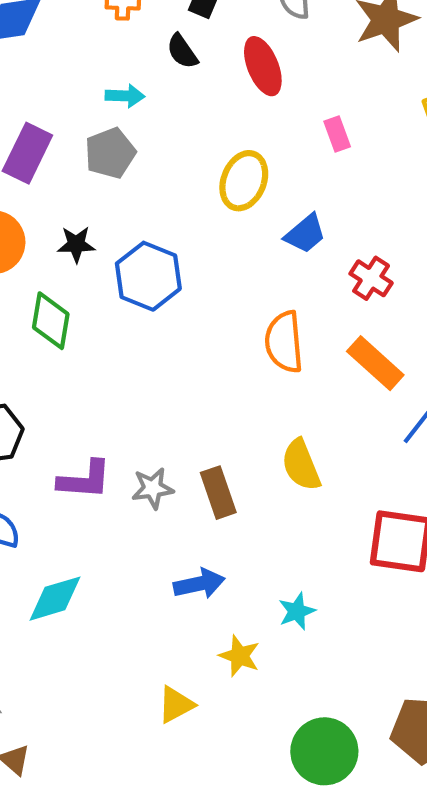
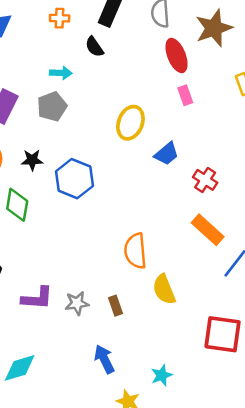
red ellipse: (263, 66) -> (177, 55), moved
orange semicircle: (284, 342) -> (135, 251), moved
brown rectangle: (218, 493) -> (116, 306), size x0.7
blue arrow: (199, 584) -> (104, 359), turned -104

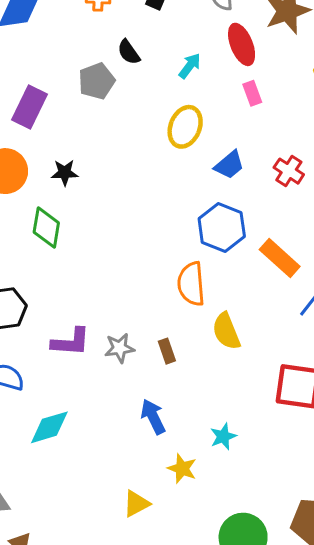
black semicircle: (94, 47) -> (129, 52), moved
cyan arrow: (61, 73) -> (190, 66), moved, turned -55
gray pentagon: (52, 107) -> (97, 81), moved
blue hexagon: (74, 179) -> (222, 227), moved
red cross: (205, 180) -> (289, 171), moved

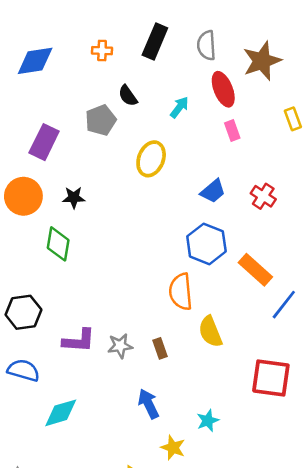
yellow ellipse: (185, 127) -> (151, 159), moved

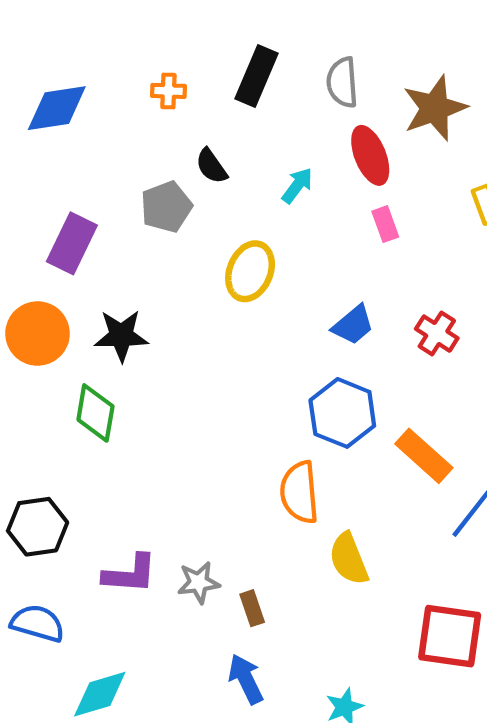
black star: (74, 198) -> (121, 336), size x1.4
brown rectangle: (160, 348) -> (252, 608), moved

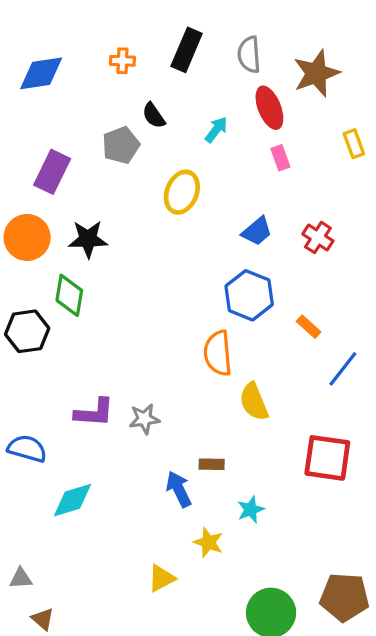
orange rectangle: (424, 456) -> (309, 327), size x0.6
black hexagon: (38, 527) -> (27, 331), moved
brown rectangle: (252, 608) -> (212, 464), moved, turned -70

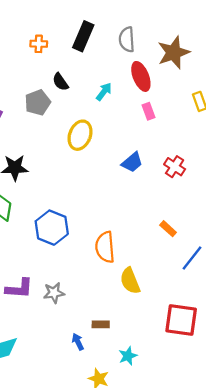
blue hexagon: (249, 295) -> (52, 228), moved
blue arrow: (179, 489) -> (78, 342), size x0.7

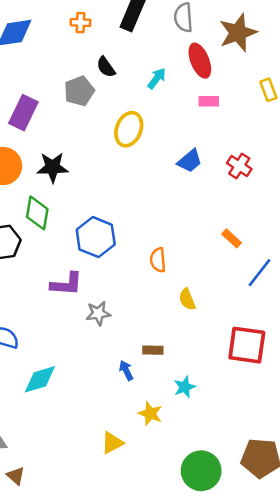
pink rectangle: (148, 111) -> (209, 101), turned -70
orange semicircle: (105, 247) -> (158, 260), size x0.7
yellow semicircle: (130, 281) -> (187, 299), size x0.7
purple L-shape: (19, 288) -> (67, 284), moved

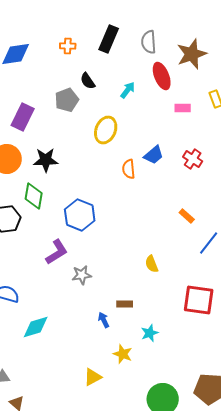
pink rectangle: (209, 101) -> (183, 108), moved
orange semicircle: (158, 260) -> (129, 169), moved
purple L-shape: (67, 284) -> (57, 252), turned -36

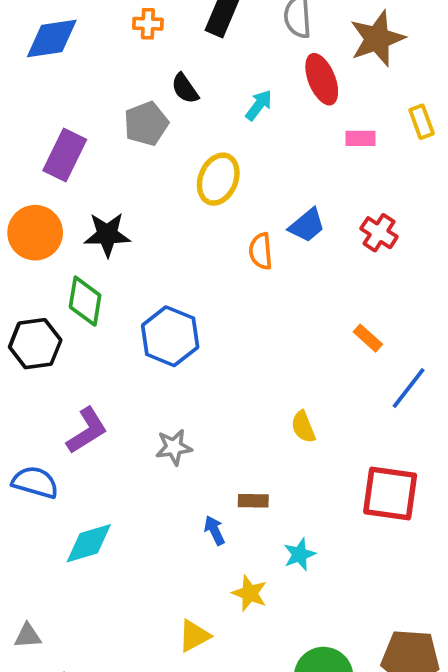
purple L-shape: (57, 252) -> (87, 431), moved

